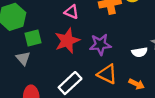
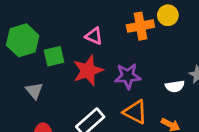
green square: (33, 38) -> (54, 56), moved

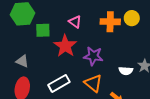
red star: (88, 70) -> (65, 46), turned -30
gray triangle: (34, 91) -> (22, 61), moved, turned -40

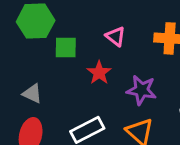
red star: (65, 46) -> (99, 73), size x0.7

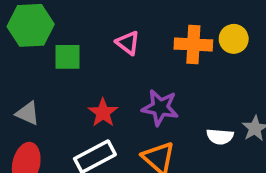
red star: (99, 73) -> (103, 113), moved

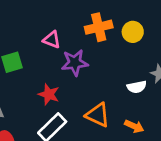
yellow circle: (234, 39) -> (133, 32), moved
purple star: (160, 107) -> (75, 63), moved

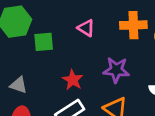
purple star: (75, 63) -> (116, 70), moved

